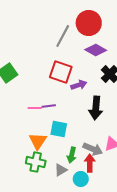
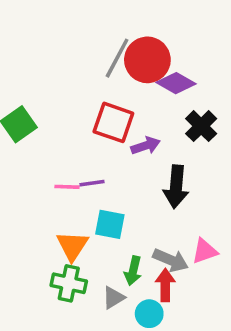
red circle: (89, 23) -> (147, 60), moved

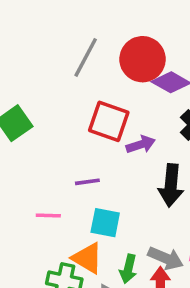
gray line: (117, 58) -> (86, 57), moved
pink line: (67, 187) -> (48, 216), moved
orange triangle: (72, 246) -> (87, 258), moved, turned -32

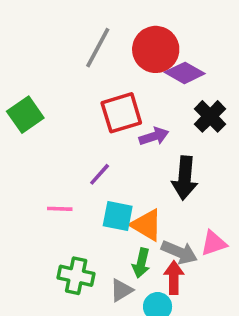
red square: (109, 121) -> (121, 113), turned -36
purple line: (87, 182) -> (100, 174), turned -40
orange triangle: (87, 258) -> (147, 225), moved

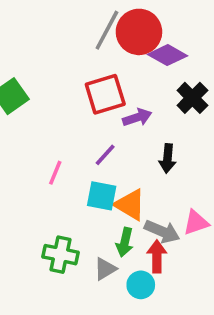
gray line: (98, 48) -> (107, 30), moved
purple line: (100, 174) -> (105, 155), moved
black arrow: (185, 178) -> (167, 158), size x0.7
pink line: (60, 209) -> (55, 173), moved, turned -70

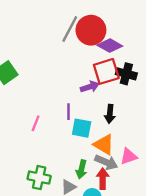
red square: (105, 94) -> (106, 71), moved
black cross: (192, 98) -> (126, 74), turned -30
purple line: (105, 155) -> (69, 112), turned -42
cyan square: (102, 196) -> (82, 128), moved
orange triangle: (130, 205) -> (104, 145), moved

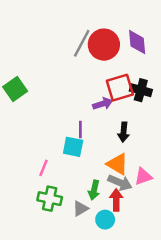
purple diamond: (110, 46) -> (137, 42), moved, turned 55
pink line: (36, 123) -> (43, 168), moved
cyan square: (82, 128) -> (73, 147), moved

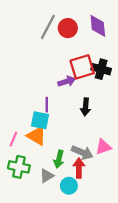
red circle: (104, 45) -> (68, 28), size x0.7
orange triangle: (117, 164) -> (37, 136), moved

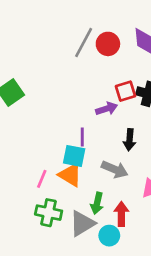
red square: (82, 67) -> (125, 91), size x0.7
gray arrow: (82, 152) -> (115, 169), moved
gray triangle: (47, 176) -> (82, 223), size x1.5

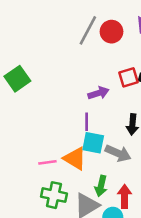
purple arrow: (107, 109) -> (98, 93), moved
cyan square: (74, 156) -> (93, 143), moved
pink line: (42, 179) -> (47, 162), turned 60

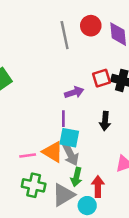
gray line: (88, 30) -> (65, 35), turned -40
red circle: (111, 32) -> (91, 26), moved
gray arrow: (118, 153) -> (71, 154), moved, turned 40

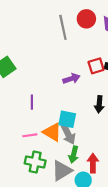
purple line: (63, 119) -> (32, 102), moved

